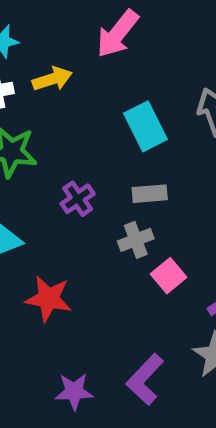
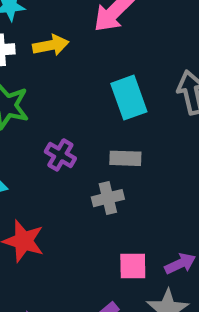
purple cross: (78, 199) -> (60, 155), turned -32
pink square: (169, 276) -> (133, 266), moved, turned 32

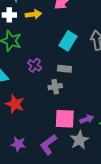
cyan rectangle: (129, 98) -> (68, 41), turned 48
pink square: (133, 266) -> (65, 119), size x1.5

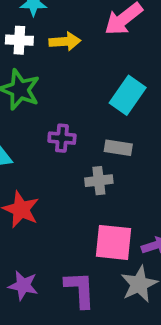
purple cross: (35, 65) -> (62, 138), turned -32
purple L-shape: (48, 145) -> (80, 289), turned 120

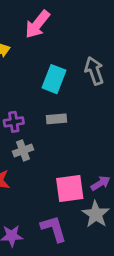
gray cross: (99, 181) -> (23, 150), moved

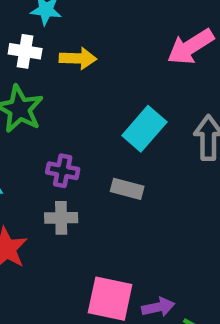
pink arrow: (37, 24) -> (191, 47), moved

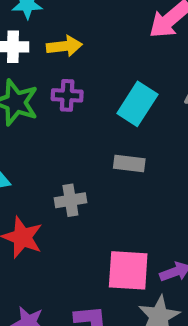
purple cross: (63, 171) -> (67, 95), moved

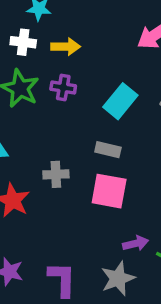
pink square: (128, 270) -> (109, 191), moved

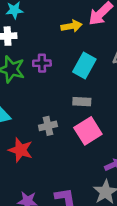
yellow arrow: (66, 47) -> (71, 26), moved
pink square: (109, 191) -> (88, 131), turned -32

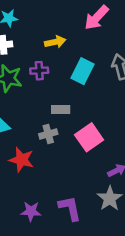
yellow arrow: (71, 26) -> (55, 42), moved
gray rectangle: (82, 102) -> (61, 110), moved

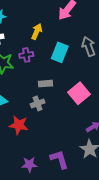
yellow arrow: (55, 42) -> (37, 32), turned -49
pink square: (89, 137) -> (79, 93), moved

